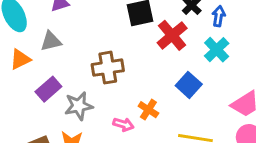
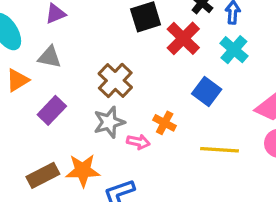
gray triangle: (51, 41) -> (50, 57), turned 30
brown cross: (108, 68) -> (115, 80), turned -32
gray star: (79, 106) -> (109, 122), moved

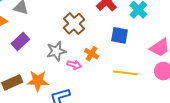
brown cross: (115, 80) -> (74, 24), moved
blue square: (207, 92) -> (119, 35), turned -30

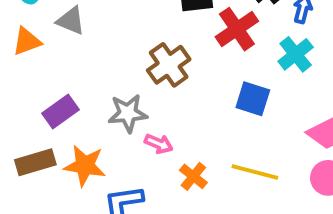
purple rectangle: (20, 42) -> (61, 111), moved
orange cross: (92, 54) -> (193, 176), moved

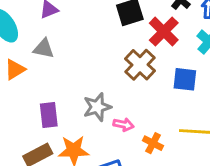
brown cross: (169, 65) -> (140, 65), moved
purple rectangle: (61, 111) -> (49, 115), turned -50

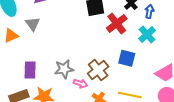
gray triangle: (44, 49) -> (33, 24), turned 35
brown cross: (140, 65) -> (98, 70), moved

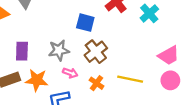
blue square: (127, 58) -> (85, 23), moved
pink arrow: (80, 84) -> (70, 73), moved

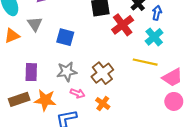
blue square: (85, 23) -> (65, 37), moved
yellow line: (130, 79) -> (145, 62), moved

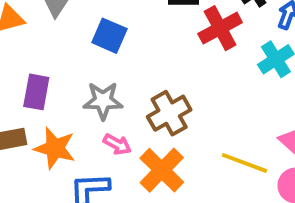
yellow line: (145, 62) -> (244, 163), moved
orange cross: (103, 103) -> (162, 170), size x1.6

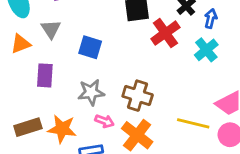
purple rectangle: (36, 92) -> (45, 75), moved
brown cross: (169, 113) -> (138, 96), turned -36

